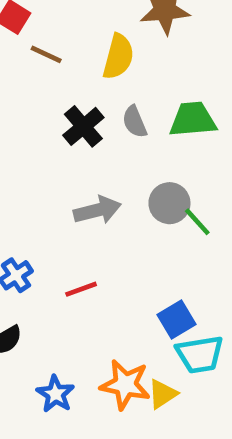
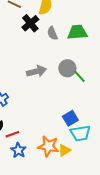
black cross: (83, 126) -> (30, 23), moved
red line: (81, 289) -> (12, 134), moved

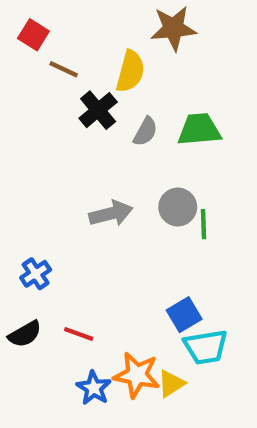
gray semicircle: (52, 33) -> (145, 132), turned -128
green line: (79, 76) -> (204, 224), turned 40
red line: (12, 134) -> (79, 334), moved, turned 40
blue star: (18, 150) -> (94, 388), moved

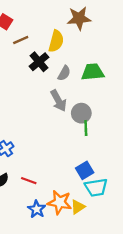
brown line: (64, 69) -> (21, 40), turned -49
gray arrow: (111, 213) -> (58, 101), moved, turned 75
green line: (204, 224) -> (86, 128), moved

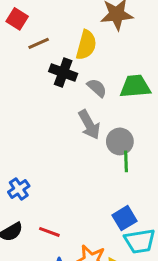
black cross: (39, 62) -> (63, 73), turned -30
gray semicircle: (64, 73) -> (97, 88), turned -77

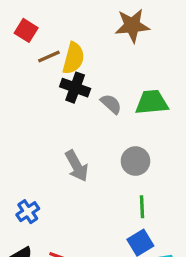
yellow semicircle: (86, 45) -> (73, 58), moved
gray arrow: (89, 125) -> (77, 166), moved
green line: (126, 161) -> (142, 207), moved

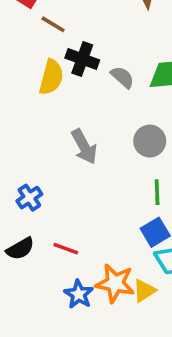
brown line: (49, 57) -> (53, 24), turned 55
yellow semicircle: (73, 58) -> (51, 77), moved

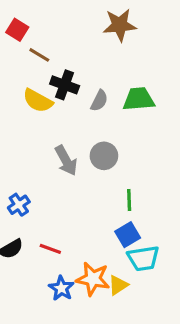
yellow semicircle: (51, 77) -> (38, 101), turned 104
gray semicircle: (122, 77) -> (99, 101), turned 75
gray circle: (150, 141) -> (104, 156), moved

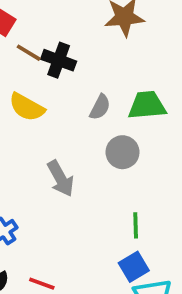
black cross: (65, 85) -> (59, 60), moved
gray circle: (104, 156) -> (123, 152), moved

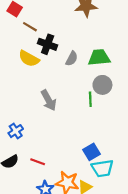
black cross: (59, 60) -> (48, 44), moved
gray circle: (123, 152) -> (102, 85), moved
green line: (136, 225) -> (90, 99), moved

